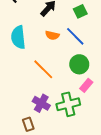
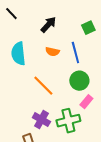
green square: (80, 11) -> (88, 28), moved
blue line: (75, 36) -> (75, 53), turned 30

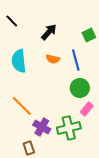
orange line: (43, 86) -> (22, 106), moved

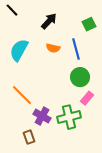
cyan semicircle: (19, 61) -> (19, 50), turned 35

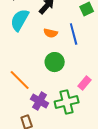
cyan semicircle: (19, 50) -> (20, 20), moved
green circle: (80, 77) -> (55, 62), moved

